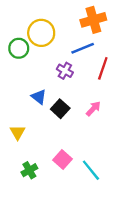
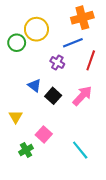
pink arrow: (93, 109) -> (82, 96), size x1.5
pink square: (63, 160) -> (44, 134), moved

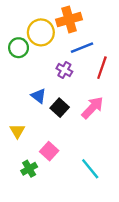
orange cross: (82, 18) -> (69, 19), moved

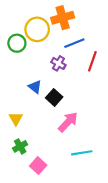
pink arrow: (93, 108) -> (68, 122), moved
pink square: (49, 151) -> (38, 166), moved
green cross: (29, 169) -> (20, 146), moved
cyan line: (90, 169) -> (82, 153), turned -60

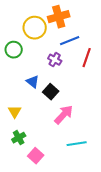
green circle: (17, 43) -> (14, 50), moved

